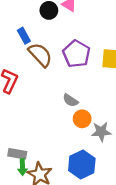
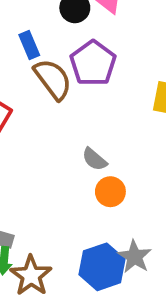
purple pentagon: (76, 54) -> (93, 63), moved
gray star: (101, 132) -> (134, 257), moved, turned 30

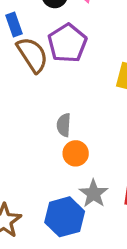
gray semicircle: (95, 159) -> (64, 125), turned 50
gray star: (134, 257) -> (94, 194), moved

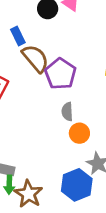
purple pentagon: (67, 43) -> (60, 74), moved

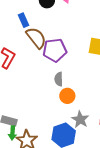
purple pentagon: (60, 74) -> (55, 50), turned 30

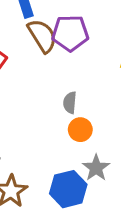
purple pentagon: (55, 50) -> (70, 33), moved

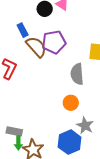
gray semicircle: (70, 103) -> (77, 74), moved, size x1.5

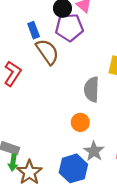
purple pentagon: (54, 42) -> (69, 27), moved

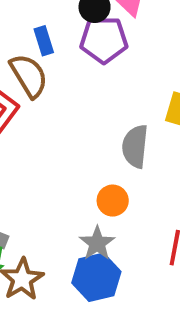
brown semicircle: (47, 52) -> (29, 76), moved
gray star: (94, 151) -> (97, 243), moved

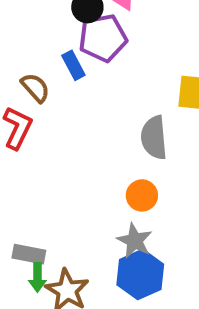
blue rectangle: (44, 41) -> (73, 65), moved
brown semicircle: (29, 76) -> (35, 88), size x0.7

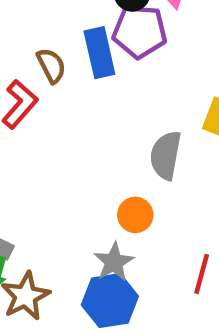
blue rectangle: (73, 65) -> (99, 53), size x1.5

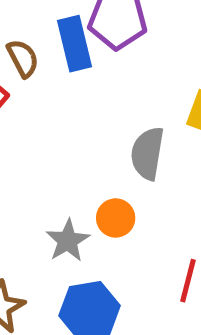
gray star: (114, 262) -> (68, 241), moved

